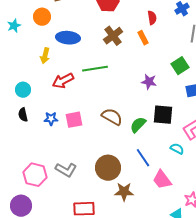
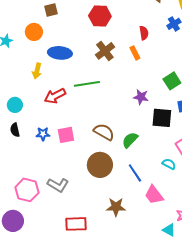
black square: (163, 115) -> (162, 118), moved
brown circle: (108, 168) -> (100, 165), moved

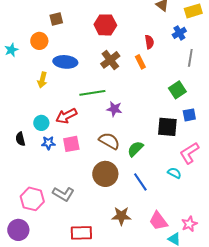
red arrow: (55, 96) -> (66, 116), moved
purple star: (141, 97) -> (114, 109), moved
cyan circle: (15, 105) -> (41, 123), moved
pink trapezoid: (154, 195) -> (158, 221), moved

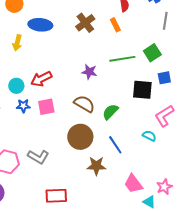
green line: (92, 93) -> (122, 59), moved
brown star: (121, 216) -> (96, 166), moved

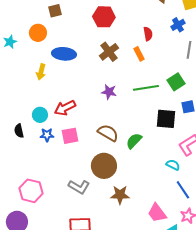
purple star: (89, 72) -> (109, 92), moved
blue line: (115, 145) -> (183, 190), moved
gray L-shape: (38, 157) -> (79, 187), moved

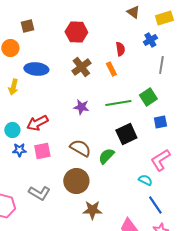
black square: (166, 119) -> (126, 134), moved, turned -30
gray L-shape: (79, 187) -> (39, 193), moved

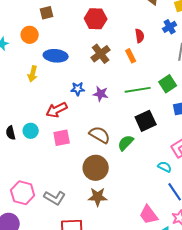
cyan circle: (12, 130) -> (31, 131), moved
blue star: (19, 150) -> (78, 89), moved
gray L-shape: (39, 193) -> (55, 198), moved
brown star: (92, 210) -> (98, 197), moved

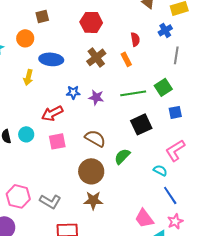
green semicircle: (126, 143) -> (122, 156), moved

